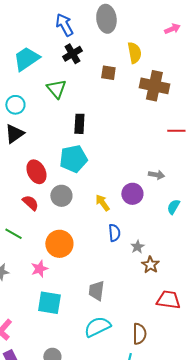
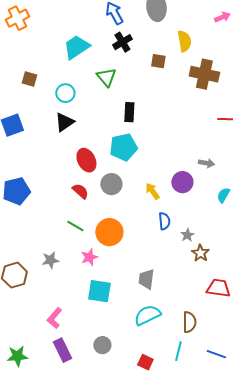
green line: (13, 234) -> (75, 226), moved

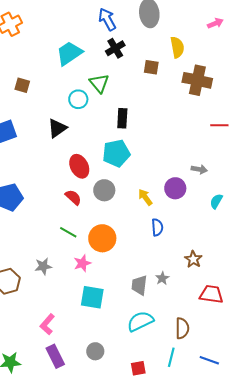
cyan circle: (65, 93) -> (78, 99), moved
gray star: (187, 235) -> (162, 278), moved
red square: (145, 362) -> (138, 368), turned -35

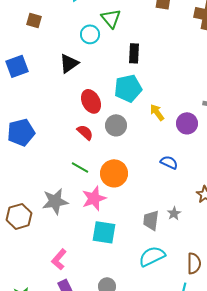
yellow arrow: (145, 197) -> (157, 112), moved
blue semicircle: (157, 227) -> (169, 162), turned -60
pink star: (82, 263) -> (94, 198), size x1.4
gray star: (43, 266) -> (55, 201), size x1.5

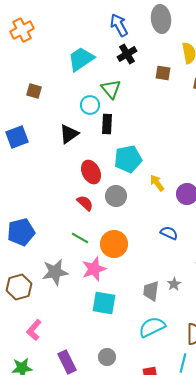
black rectangle: (134, 53) -> (107, 124), moved
blue pentagon: (21, 132) -> (21, 232), moved
pink L-shape: (59, 259) -> (34, 330), moved

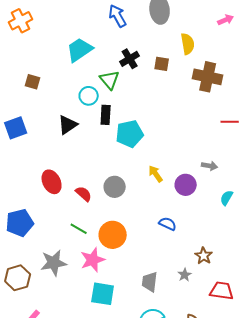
black cross: (127, 54) -> (130, 59), moved
cyan pentagon: (128, 159) -> (130, 134), moved
red ellipse: (91, 172) -> (52, 182), moved
gray star: (174, 284) -> (185, 275), moved

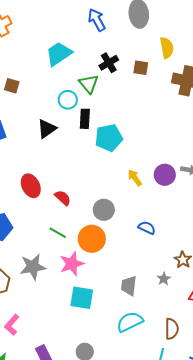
purple circle: (186, 185) -> (165, 175), moved
gray circle: (115, 187) -> (104, 210), moved

